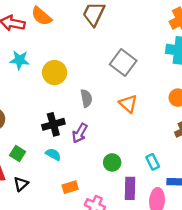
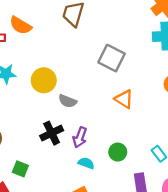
gray semicircle: (86, 98) -> (68, 101), moved, turned 132
cyan semicircle: (53, 154) -> (86, 163), moved
green circle: (112, 162) -> (118, 152), moved

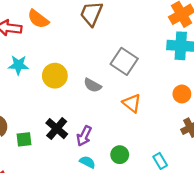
gray semicircle: (68, 101) -> (93, 85), moved
black cross: (52, 133) -> (57, 129), turned -30
green square: (20, 169) -> (24, 139), moved, turned -35

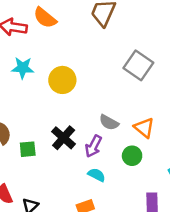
gray semicircle: (93, 85) -> (109, 122), moved
orange triangle: (132, 103) -> (144, 128), moved
green circle: (120, 155) -> (132, 156), moved

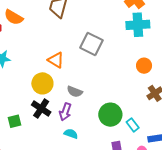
yellow circle: (62, 80) -> (42, 83), moved
orange triangle: (144, 128) -> (56, 60), moved
green circle: (132, 156) -> (110, 115), moved, size x1.5

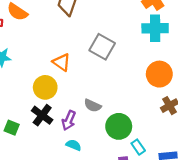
orange circle: (144, 66) -> (159, 74), size x1.5
gray semicircle: (75, 92) -> (93, 106), moved
green square: (15, 121) -> (12, 128), turned 32
cyan rectangle: (133, 125) -> (138, 147), moved

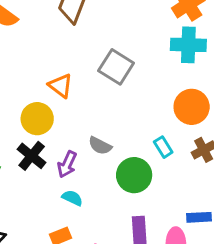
cyan rectangle: (138, 147) -> (163, 147), moved

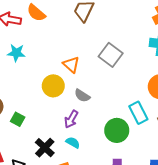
gray semicircle: (100, 146) -> (82, 96), moved
cyan rectangle: (163, 147) -> (138, 113), size x1.5
black cross: (32, 156) -> (45, 148), moved

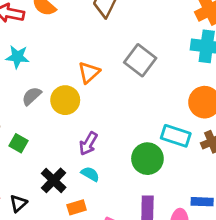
orange triangle: (71, 65) -> (89, 72), turned 36
gray semicircle: (82, 96) -> (32, 96), moved, turned 105
cyan rectangle: (138, 113) -> (176, 136), turned -45

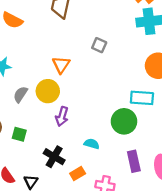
gray square: (140, 60) -> (99, 45), size x0.6
purple arrow: (88, 144) -> (62, 116), moved
cyan semicircle: (90, 174) -> (92, 144), moved

